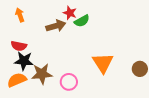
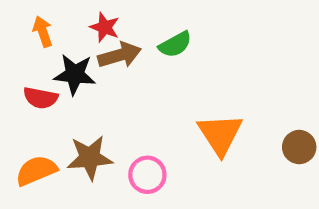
red star: (70, 13) -> (105, 27), moved
black star: (24, 61) -> (75, 74), moved

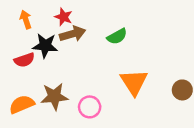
green semicircle: (175, 44) -> (117, 36), moved
red semicircle: (41, 98) -> (24, 60), turned -30

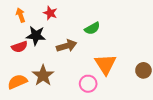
brown arrow: (73, 34) -> (67, 46), moved
brown star: (54, 96) -> (43, 76), turned -30
pink circle: (90, 107) -> (88, 84), moved

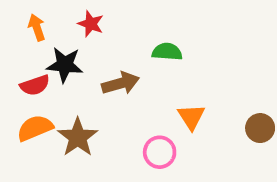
green semicircle: (92, 28) -> (167, 52), turned -147
orange triangle: (106, 64) -> (191, 117), size x0.7
orange semicircle: (17, 82) -> (35, 128), moved

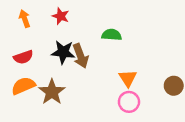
black star: (65, 65) -> (63, 52), moved
brown arrow: (121, 83) -> (80, 56), turned 85
pink circle: (160, 152) -> (129, 102), moved

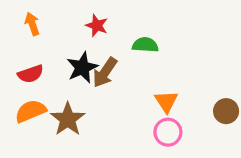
red star: (61, 16) -> (97, 26), moved
black star: (63, 52) -> (82, 68), turned -30
brown arrow: (80, 56) -> (105, 72), turned 55

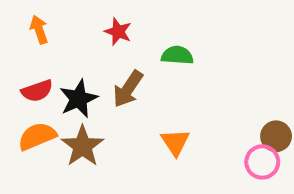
black star: (82, 68) -> (79, 99), moved
orange triangle: (166, 101) -> (175, 142), moved
pink circle: (168, 132) -> (262, 162), moved

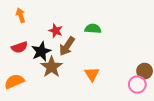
red star: (118, 32) -> (56, 31), moved
orange semicircle: (37, 136) -> (14, 81), moved
brown star: (82, 146) -> (52, 67), moved

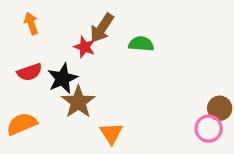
brown arrow: (67, 46) -> (102, 28), moved
orange triangle: (92, 74) -> (111, 133), moved

